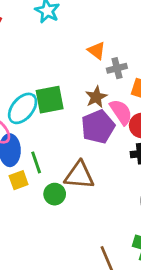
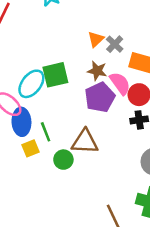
orange triangle: (97, 51) -> (96, 39), moved, turned 42
gray cross: (117, 68) -> (115, 44), turned -30
brown star: (96, 97) -> (97, 71), turned -30

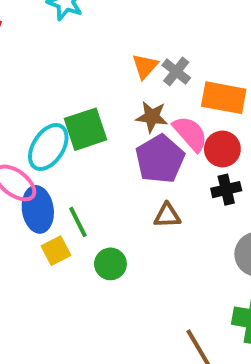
brown triangle: (85, 142) -> (167, 216), moved, size x0.6

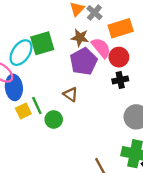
orange rectangle: (224, 98) -> (121, 28), turned -30
brown triangle: (167, 216) -> (71, 94), moved, turned 35
green line: (78, 222) -> (37, 106), moved

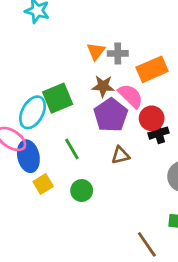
gray cross: (94, 13) -> (118, 53), turned -35
red circle: (119, 57) -> (152, 118), moved
brown triangle: (71, 94) -> (120, 155), moved, turned -42
green line: (37, 106) -> (72, 149), moved

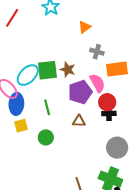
orange triangle: (96, 51) -> (85, 27), moved
brown star: (103, 86) -> (68, 69), moved

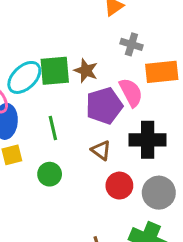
red circle: (107, 102) -> (119, 186), moved
black cross: (109, 113) -> (148, 140), size x1.6
brown triangle: (79, 121) -> (101, 150), turned 32

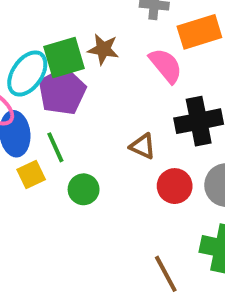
purple pentagon: (104, 106) -> (62, 91), moved
green line: (53, 128) -> (55, 147), moved

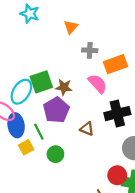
brown star: (103, 49) -> (64, 87), moved
purple pentagon: (62, 91) -> (56, 110), moved
red circle: (175, 186) -> (117, 175), moved

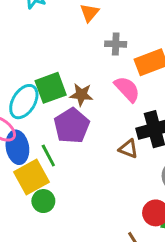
brown triangle: (87, 129) -> (128, 149), moved
yellow square: (26, 147) -> (31, 177), size x1.6
green circle: (55, 154) -> (43, 201), moved

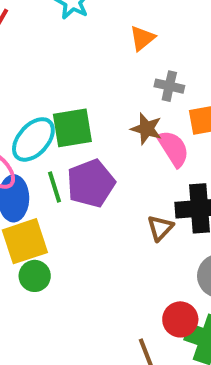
brown star: (81, 95) -> (146, 129), moved
brown triangle: (128, 149) -> (160, 228), turned 42
green line: (48, 155) -> (54, 187), moved

